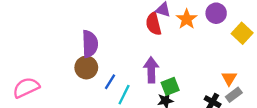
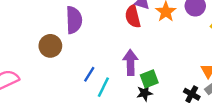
purple semicircle: (90, 44) -> (74, 20), moved
brown circle: (86, 68) -> (50, 46), moved

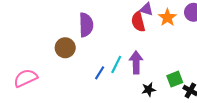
green square: (149, 79) -> (175, 79), moved
cyan line: (103, 87) -> (116, 64), moved

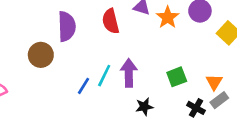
red semicircle: (138, 22) -> (111, 21), moved
green square: (175, 79) -> (177, 77), moved

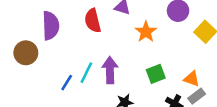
orange star: (168, 17) -> (146, 32), moved
orange triangle: (214, 82) -> (192, 79), turned -42

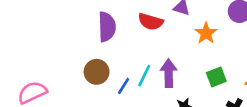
red semicircle: (93, 21) -> (151, 22), turned -60
brown circle: (26, 53) -> (97, 72), moved

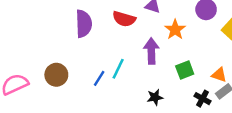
brown circle: (97, 72) -> (56, 75), moved
purple arrow: (169, 73) -> (151, 51), moved

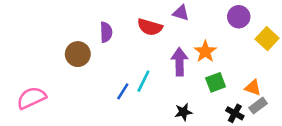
purple semicircle: (84, 24) -> (106, 32), size x0.7
orange star: (175, 30) -> (205, 52), moved
brown circle: (56, 75) -> (78, 54), moved

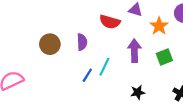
purple semicircle: (106, 32) -> (82, 42), moved
orange star: (205, 52) -> (159, 26), moved
green square: (216, 82) -> (164, 57), moved

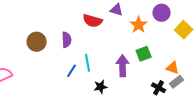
purple arrow: (134, 51) -> (123, 66), moved
cyan line: (104, 67) -> (88, 63), turned -36
black star: (138, 92) -> (101, 87), moved

